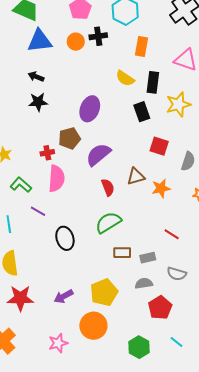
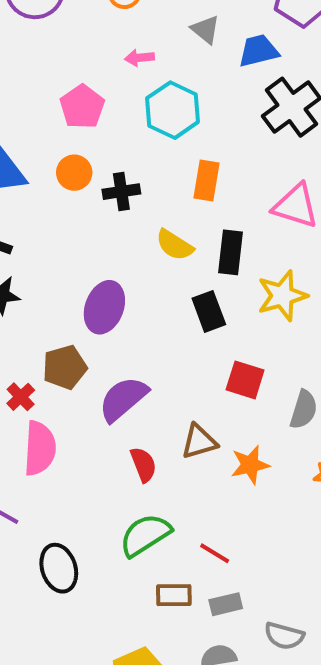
black cross: (98, 36) -> (121, 192), moved
red cross: (47, 153) -> (21, 397), turned -32
red line: (172, 234) -> (215, 553), moved

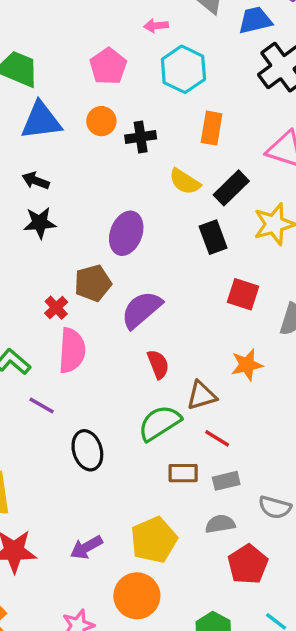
black rectangle: (230, 252) -> (231, 188), turned 39
brown triangle: (199, 442) -> (201, 395), moved

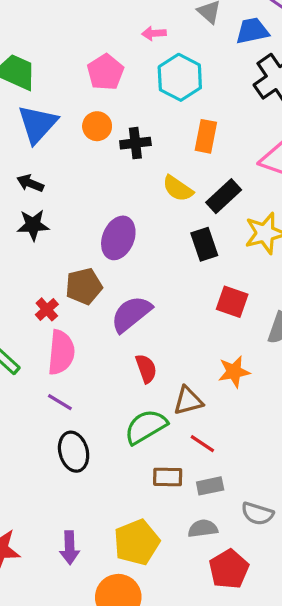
blue triangle: (41, 121) -> (37, 124), turned -42
purple line: (42, 406) -> (60, 402), moved
purple arrow: (86, 547) -> (70, 548), turned -64

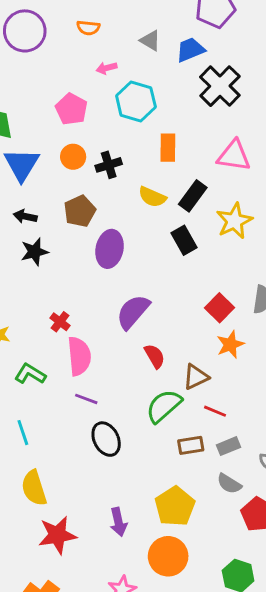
brown pentagon: (84, 286) -> (80, 211), moved
red square: (232, 302) -> (220, 308), moved, turned 36
gray semicircle: (203, 528) -> (229, 484), turned -130

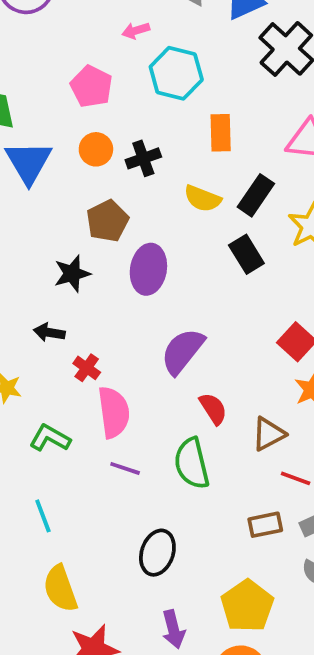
black arrow: (25, 216) -> (49, 332), moved
black star: (34, 252) -> (72, 274), moved
green semicircle: (164, 406) -> (192, 463), moved, turned -60
black ellipse: (106, 439) -> (157, 553), moved, turned 48

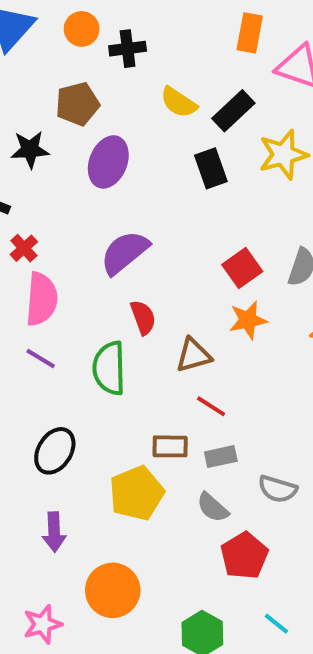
orange rectangle: (221, 133) -> (250, 33), moved
yellow pentagon: (247, 606) -> (137, 493), moved

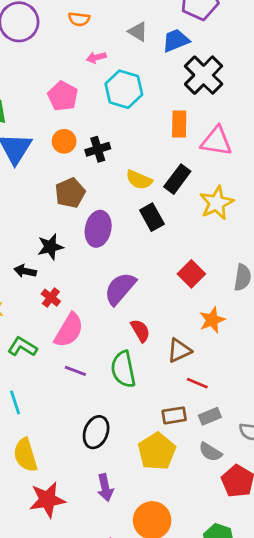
black star: (30, 150) -> (50, 247), moved
black rectangle: (211, 168) -> (152, 217), moved
red square: (242, 268) -> (191, 274), moved
pink semicircle: (42, 299) -> (69, 330), turned 36

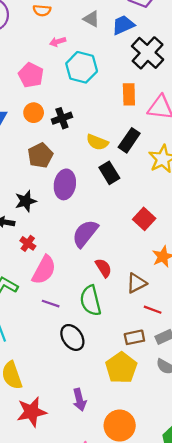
black ellipse: (96, 432) -> (72, 337), moved, turned -55

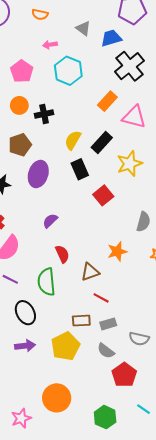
orange rectangle: (129, 94) -> (107, 101), turned 36
yellow semicircle: (97, 142) -> (73, 140), turned 90
red square: (144, 219) -> (103, 195), moved
purple semicircle: (85, 233) -> (50, 221), size x0.6
purple arrow: (79, 400) -> (25, 346), moved, turned -90

